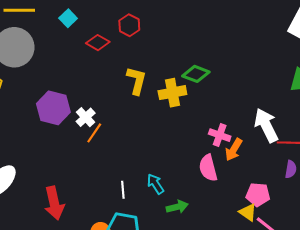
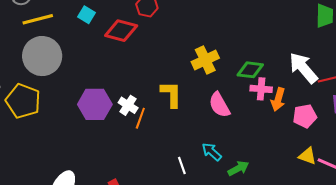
red diamond: (98, 43) -> (121, 31), size x1.4
green diamond: (196, 74) -> (250, 70), moved
yellow L-shape: (137, 81) -> (171, 94), moved
pink semicircle: (208, 168) -> (219, 105), moved
pink pentagon: (258, 195) -> (305, 116), moved

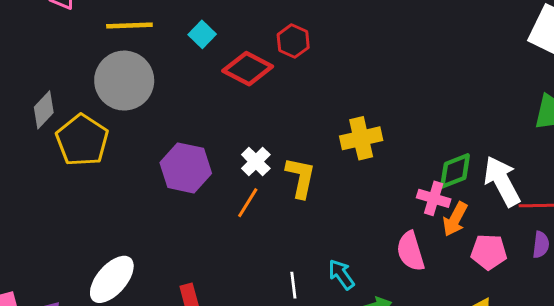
green diamond: (250, 70) -> (455, 171), moved, turned -40
white cross: (128, 105) -> (256, 162), moved
pink semicircle: (219, 105) -> (411, 251), moved

